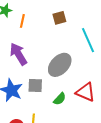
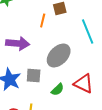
orange line: (22, 21) -> (43, 20), moved
purple arrow: (18, 54) -> (18, 43), turned 125

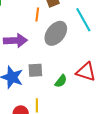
gray ellipse: (59, 56) -> (56, 33), moved

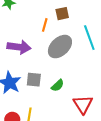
red triangle: (86, 72) -> (83, 104), moved, turned 30
green semicircle: (61, 81) -> (58, 85), moved

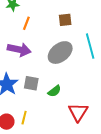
orange line: (45, 25) -> (26, 23), moved

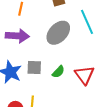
red triangle: (78, 112) -> (84, 75), moved

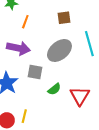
gray square: (34, 67) -> (35, 72), moved

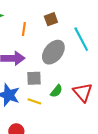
orange line: (25, 22) -> (24, 29), moved
yellow line: (24, 116) -> (34, 101), moved, turned -72

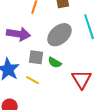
green semicircle: (56, 91) -> (55, 62), moved, turned 72

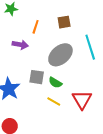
purple arrow: (18, 34) -> (20, 45), moved, size x0.7
yellow line: (32, 80) -> (54, 101), moved

